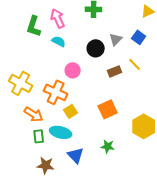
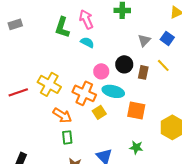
black circle: (96, 48) -> (124, 64), moved
brown rectangle: (115, 71) -> (143, 72), turned -56
orange square: (108, 109) -> (136, 110), turned 36
cyan ellipse: (61, 132) -> (113, 91), moved

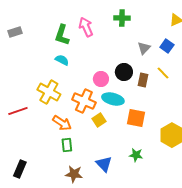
cyan semicircle: (87, 42) -> (62, 60), moved
red line: (18, 92) -> (18, 111), moved

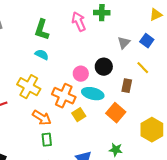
pink arrow: (86, 27) -> (79, 22), moved
brown rectangle: (143, 80) -> (127, 86), moved
orange square: (136, 118) -> (116, 113), turned 30

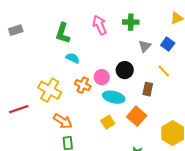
green cross: (102, 13) -> (131, 22), moved
cyan semicircle: (42, 55) -> (73, 58), moved
orange cross: (64, 96) -> (83, 85), moved, size x0.7
yellow square: (79, 115) -> (108, 122), moved

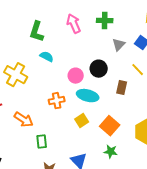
orange cross: (83, 85) -> (57, 101), moved, turned -35
yellow cross: (50, 90) -> (16, 75), moved
orange square: (137, 116) -> (110, 126), moved
orange arrow: (63, 121) -> (24, 120), moved

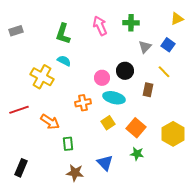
cyan semicircle: (47, 57) -> (64, 61), moved

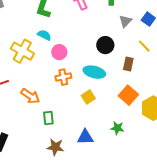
pink circle: (102, 78) -> (59, 52), moved
orange square: (136, 128) -> (128, 95), moved
blue triangle: (105, 163) -> (85, 137), turned -48

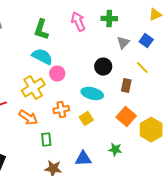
cyan semicircle: (44, 35) -> (42, 57), size x1.5
yellow cross: (22, 51) -> (33, 88), moved, turned 30
orange cross: (63, 77) -> (61, 110), moved

